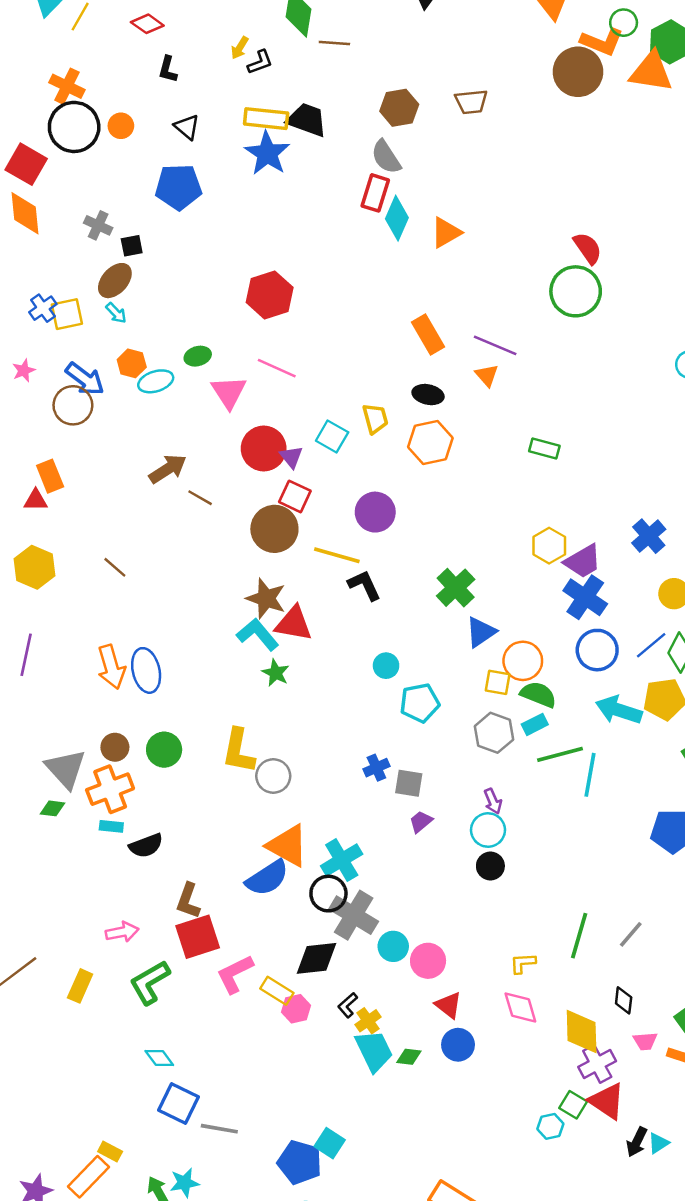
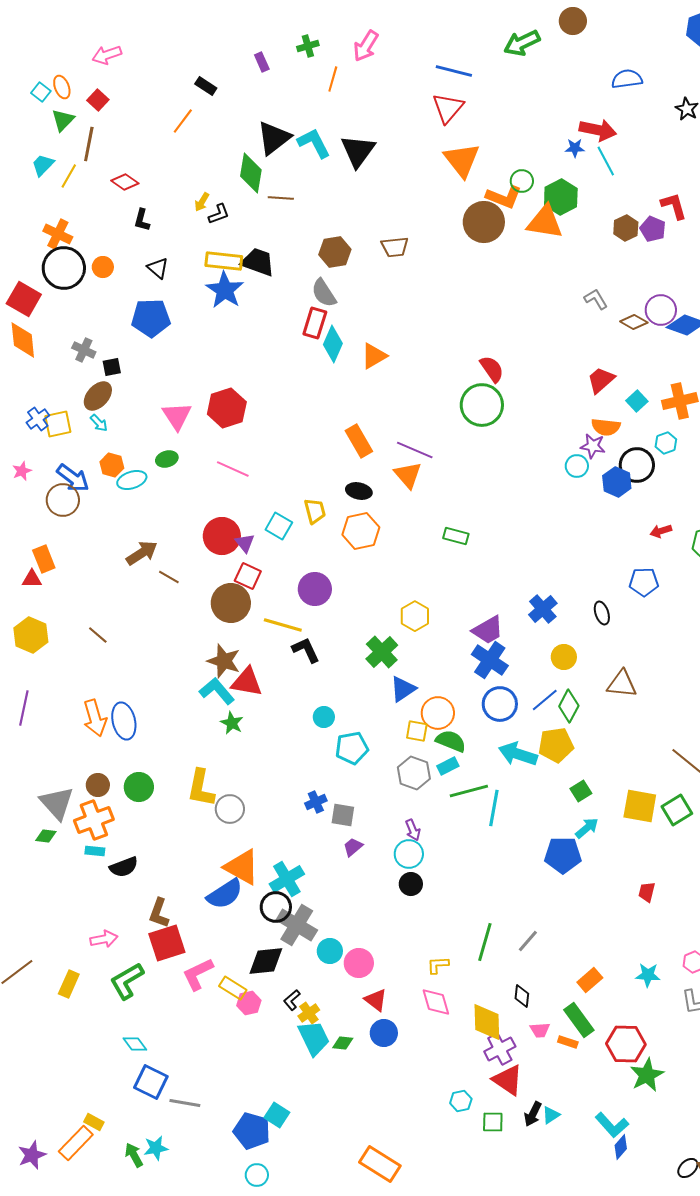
orange triangle: (487, 375) -> (408, 475), size x1.4
pink triangle: (229, 392) -> (177, 416), moved
yellow hexagon: (549, 546) -> (415, 616), moved
green square: (573, 1105) -> (493, 1122), moved, turned -30

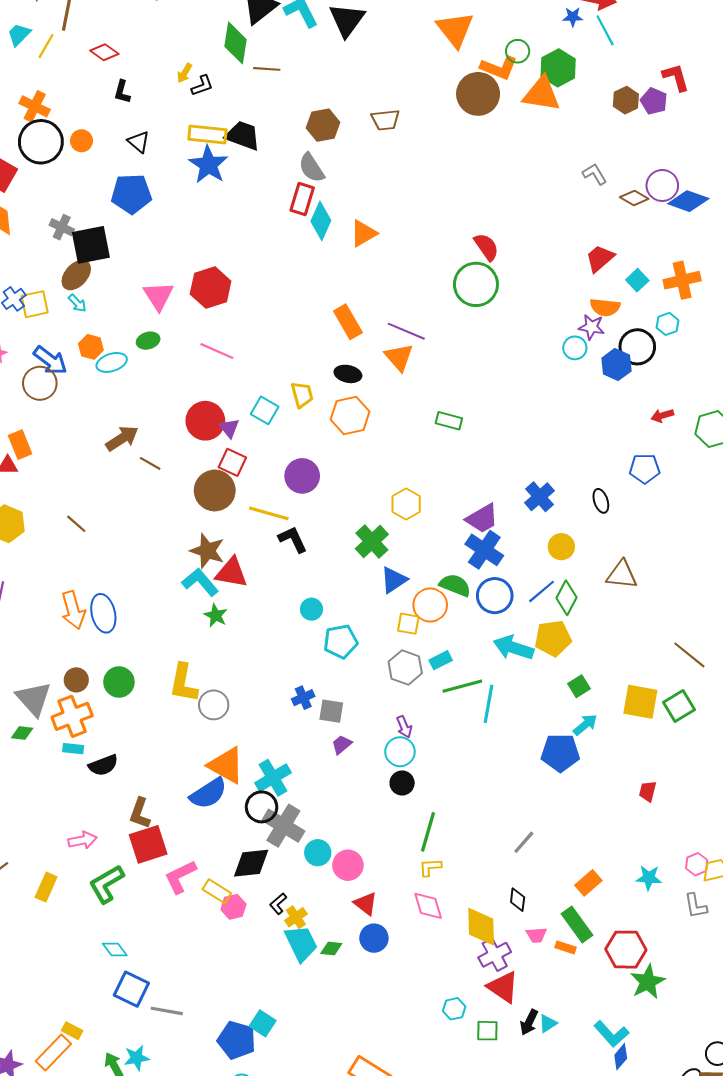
black square: (112, 367) -> (91, 245), size x2.0
green semicircle: (451, 741) -> (455, 585), moved
green line: (485, 942) -> (428, 832), moved

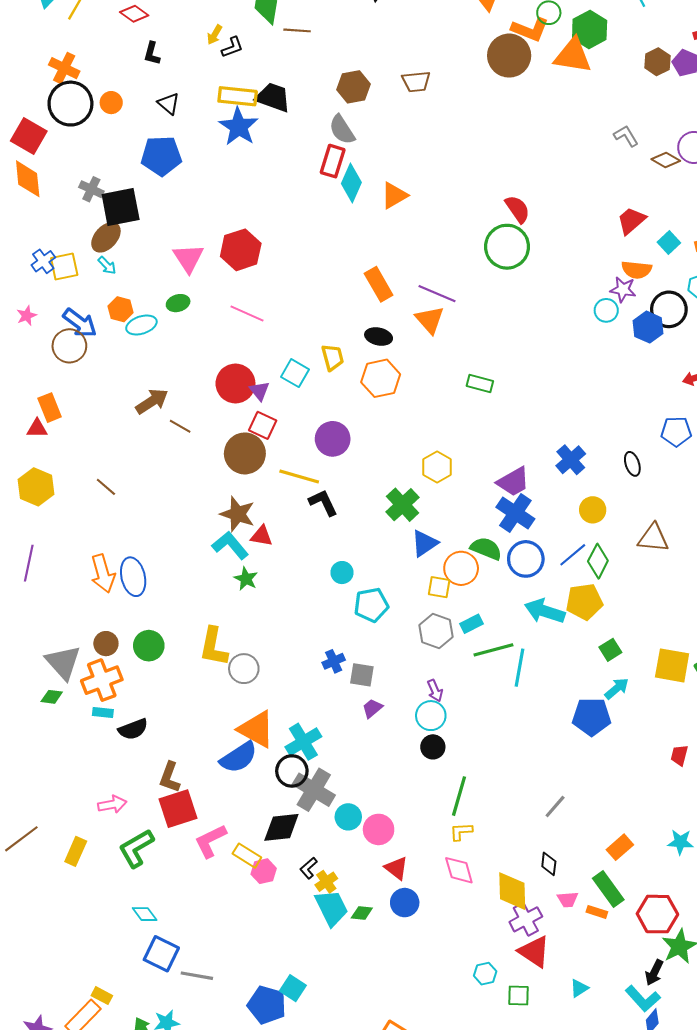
red triangle: (231, 573) -> (262, 536), size x0.7
black arrow: (529, 1022) -> (654, 973), moved

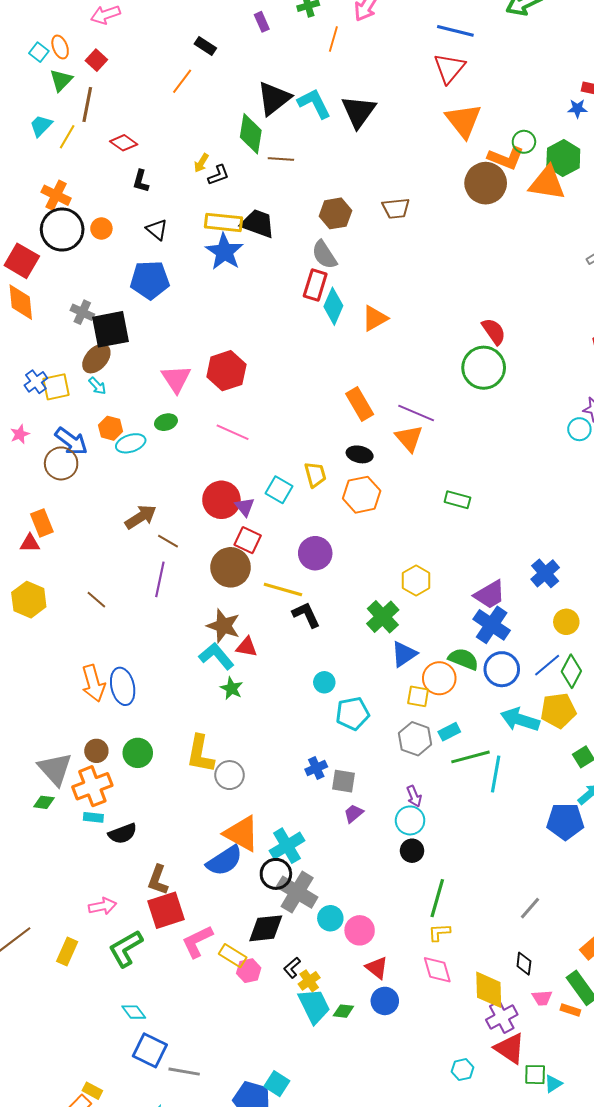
purple line: (29, 563) -> (160, 579), moved
green square: (519, 996) -> (535, 1075), moved

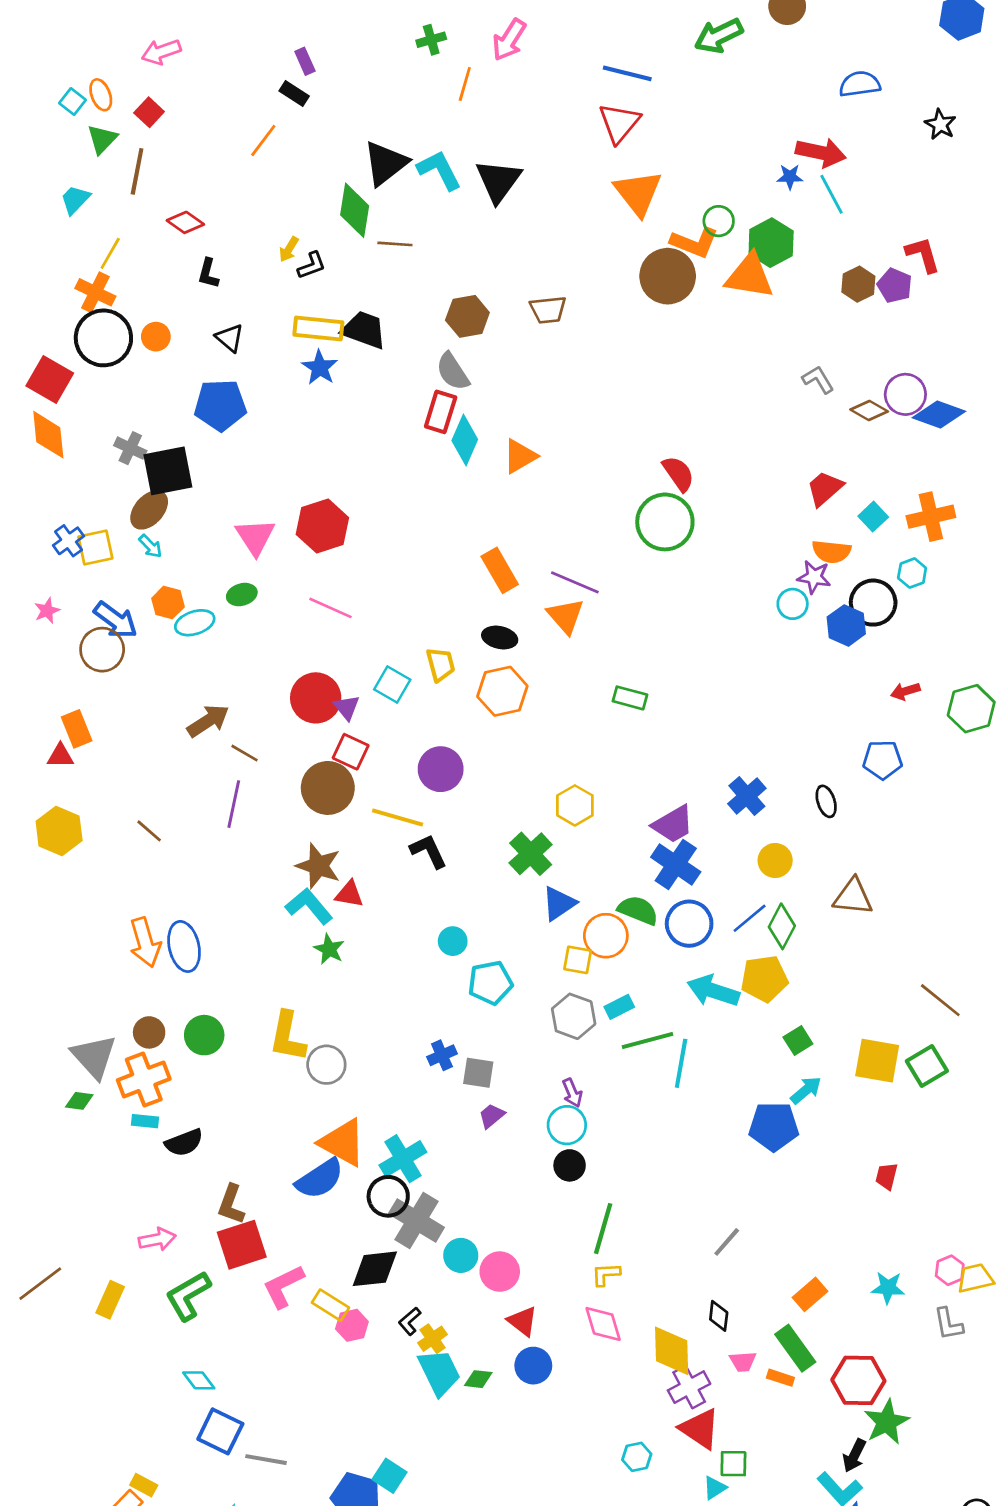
purple rectangle: (262, 22) -> (305, 61), moved
yellow line: (67, 137) -> (110, 253), moved
blue star: (224, 252) -> (320, 367), size x0.7
cyan triangle: (553, 1084) -> (715, 1488), moved

